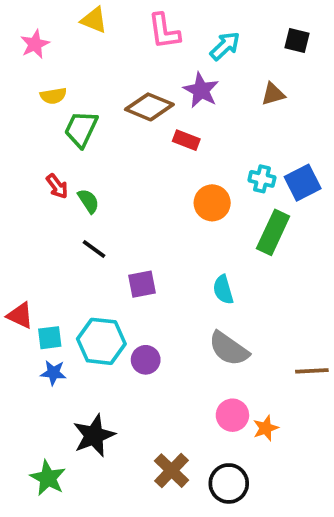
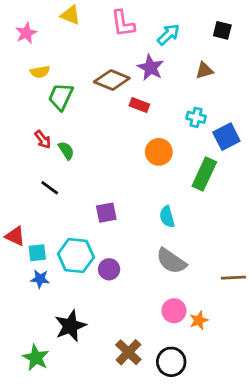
cyan cross: (262, 179) -> (196, 117), moved
black line: (94, 249) -> (50, 188), moved

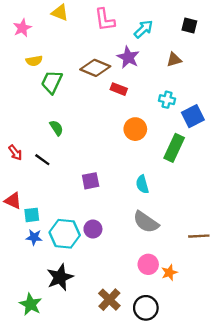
red arrow: (43, 139) -> (15, 153), moved
cyan hexagon: (76, 255) -> (65, 234), moved

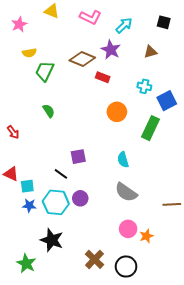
pink L-shape: (105, 20) -> (90, 17), turned -55
black line: (42, 160) -> (61, 174), moved
black star: (60, 277) -> (52, 240), turned -30

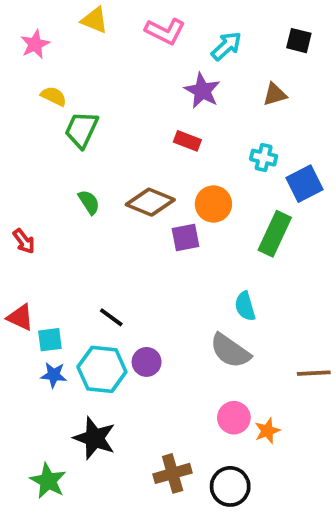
yellow semicircle: (29, 53) -> (54, 96), turned -144
brown diamond: (82, 59) -> (150, 202), moved
purple square: (78, 157) -> (186, 237), moved
cyan semicircle: (123, 160) -> (245, 306), moved
brown cross: (94, 259) -> (173, 473), turned 30

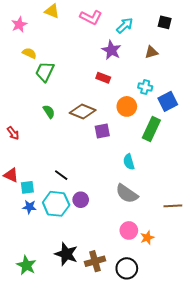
orange circle: (213, 204) -> (127, 106), moved
cyan semicircle: (245, 306) -> (129, 162), moved
black star: (95, 438) -> (66, 254), moved

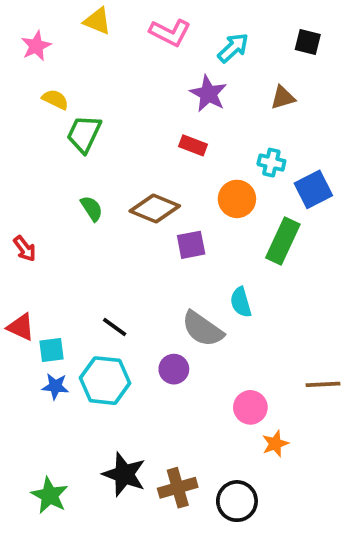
gray semicircle: (127, 194) -> (203, 329), moved
purple circle: (81, 200) -> (174, 369), moved
pink circle: (129, 230) -> (250, 407), moved

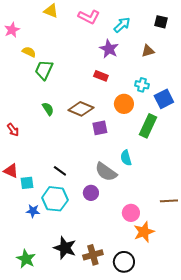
pink star: (36, 46) -> (12, 30), moved
blue star: (55, 386) -> (33, 211), moved
orange star: (275, 444) -> (144, 232), size x1.5

